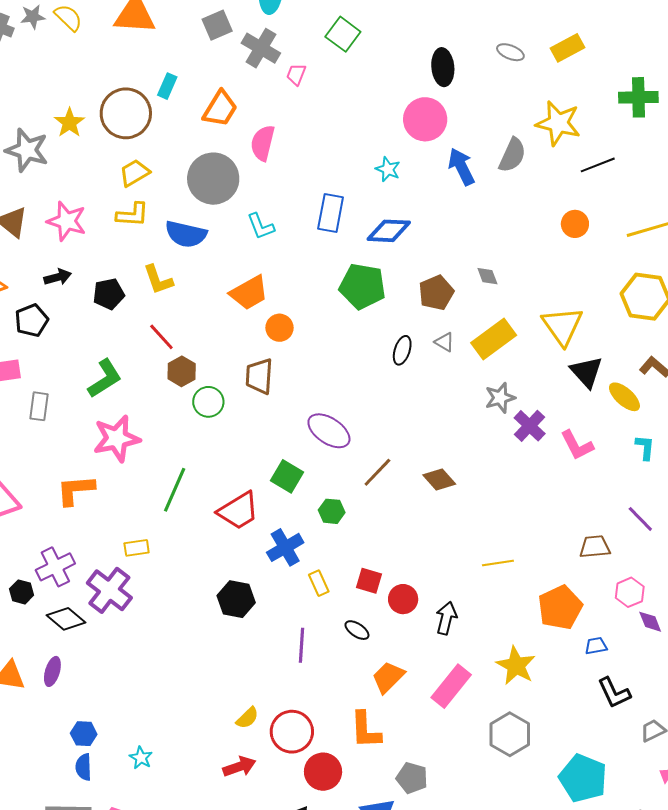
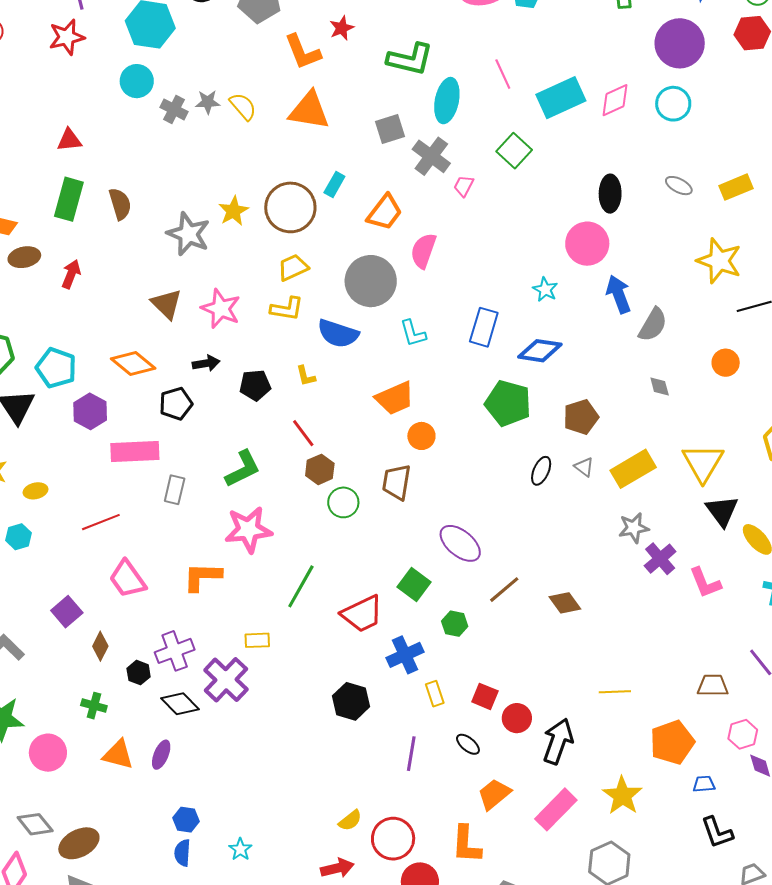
gray semicircle: (512, 155) -> (653, 325), moved
gray diamond: (487, 276) -> (660, 387), moved
yellow L-shape: (158, 280) -> (306, 376), size x0.7
black arrow: (446, 618) -> (558, 741), size x1.4

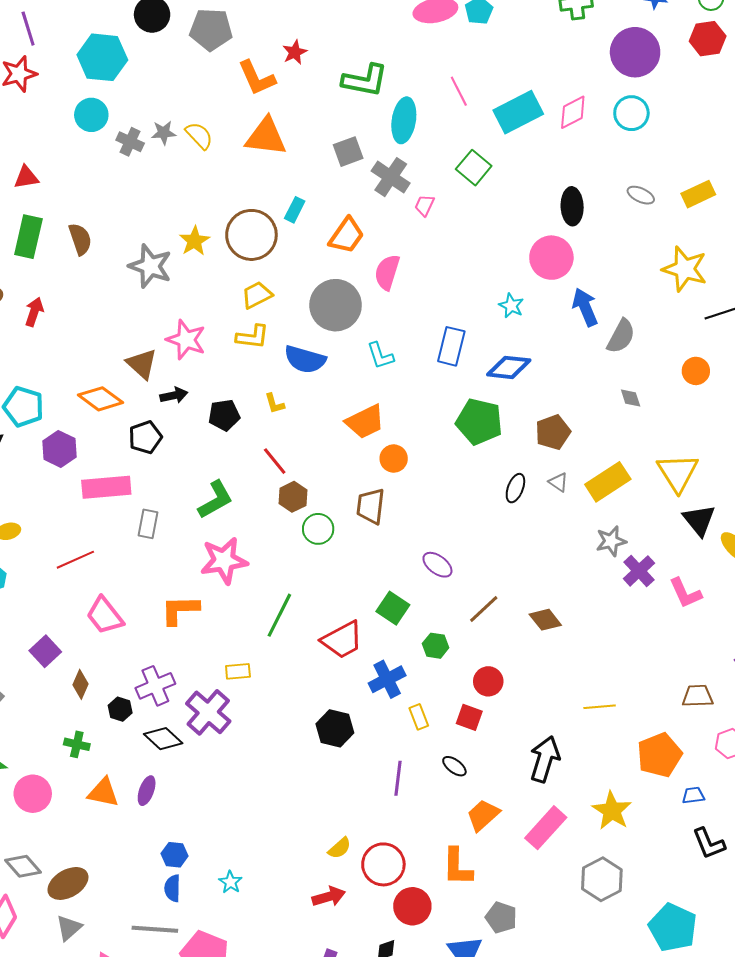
brown triangle: (166, 304) -> (142, 364), moved
purple ellipse: (460, 543) -> (437, 565), size x0.7
red circle: (517, 718) -> (488, 681), moved

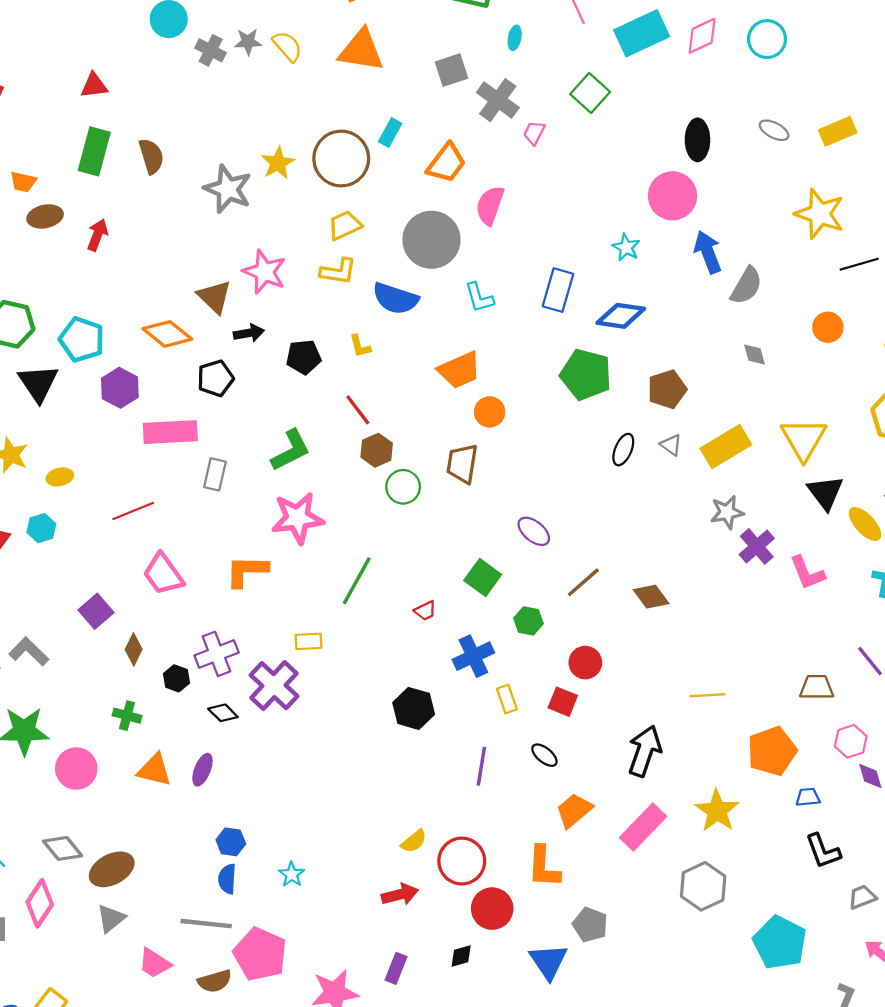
cyan ellipse: (404, 120) -> (515, 38), size x0.5
red trapezoid: (342, 640) -> (425, 611), size x0.5
black diamond: (163, 739) -> (223, 713), size x0.7

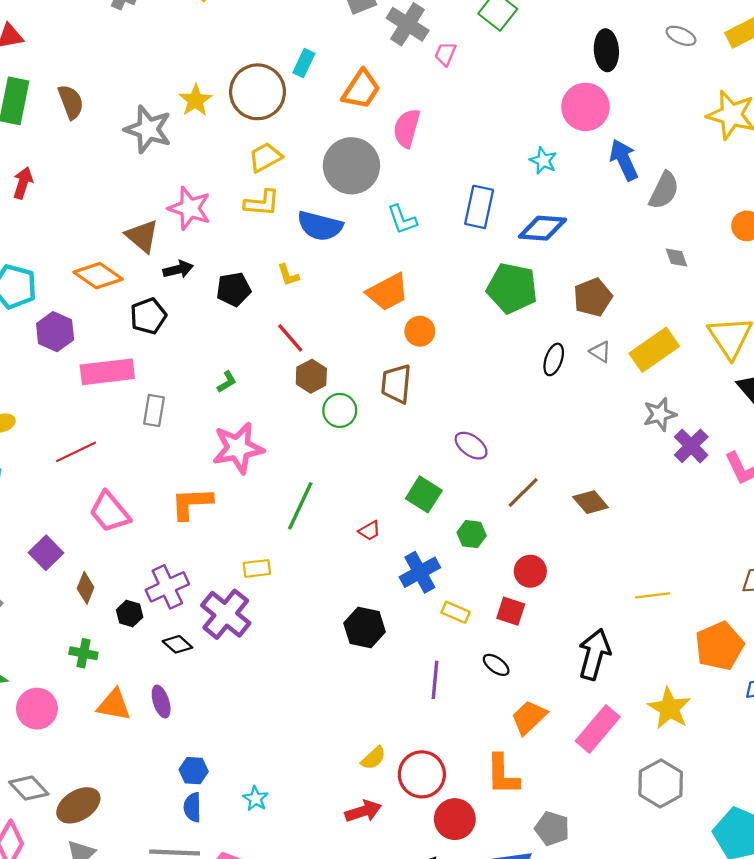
green L-shape: (291, 450) -> (227, 382), size x0.5
yellow rectangle: (507, 699) -> (456, 612), turned -44
purple ellipse: (202, 770) -> (161, 702), turned -36

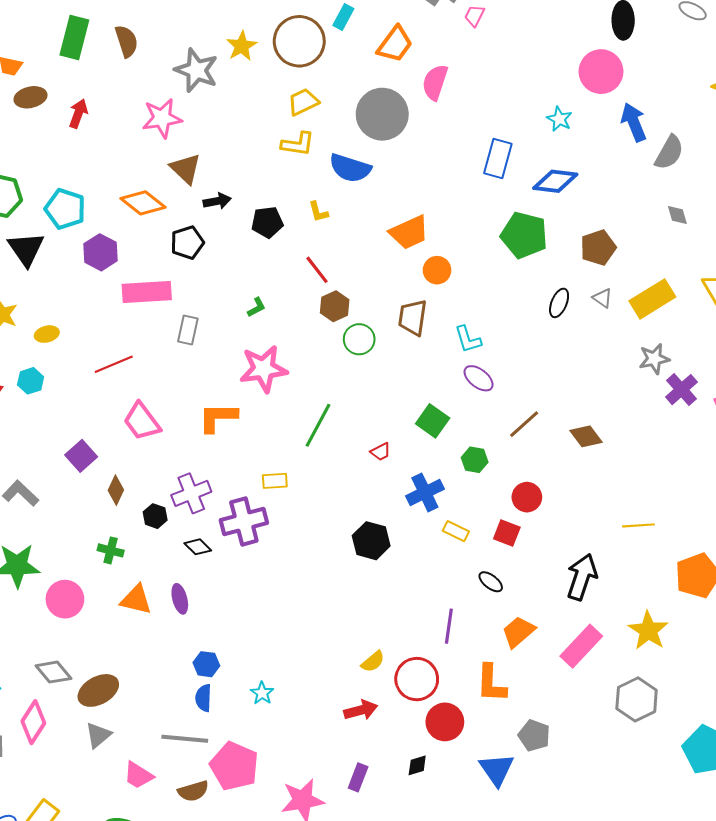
pink star: (190, 208) -> (162, 118), moved, turned -30
cyan L-shape: (402, 219) -> (468, 339), moved
purple cross: (226, 614) -> (244, 522), turned 33
purple line: (435, 680) -> (449, 626), moved

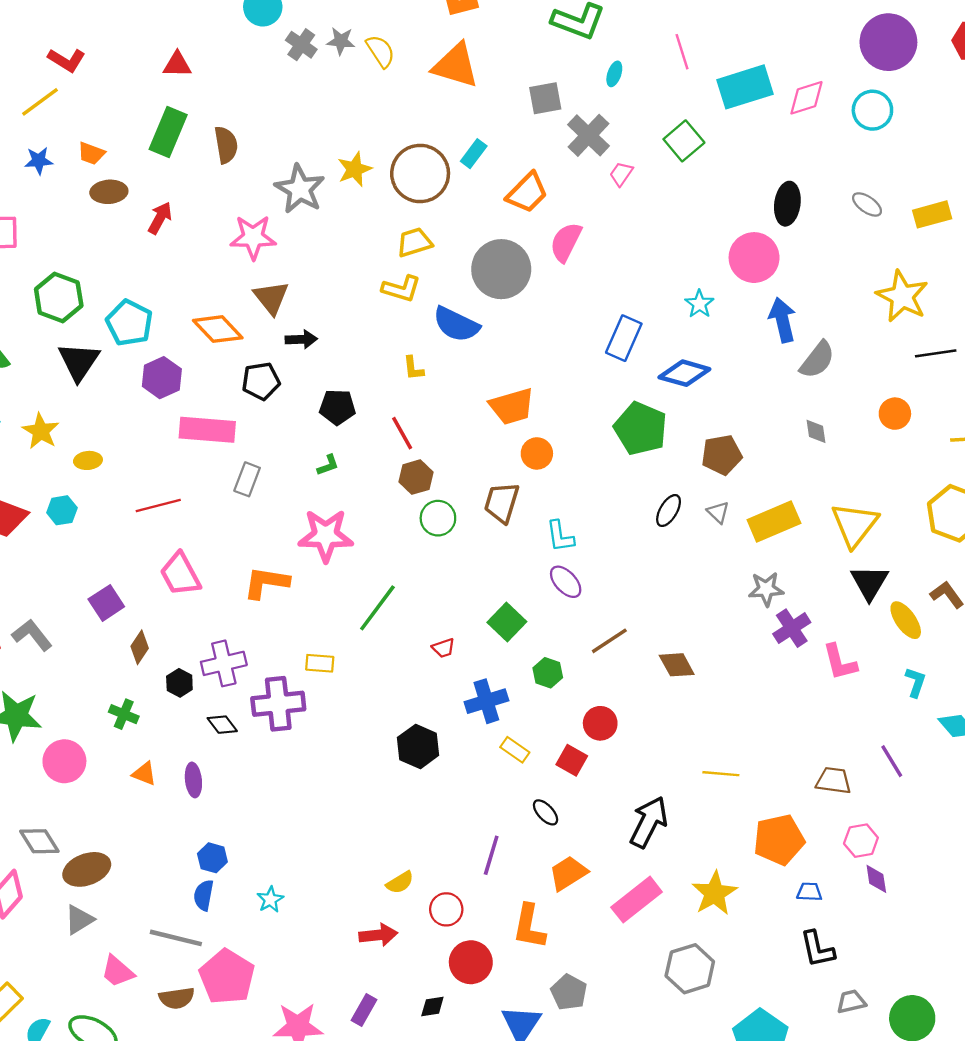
black pentagon: (267, 222) -> (337, 407), moved
orange triangle: (136, 600) -> (144, 774), size x0.7
red circle: (417, 679) -> (446, 909), size x0.7

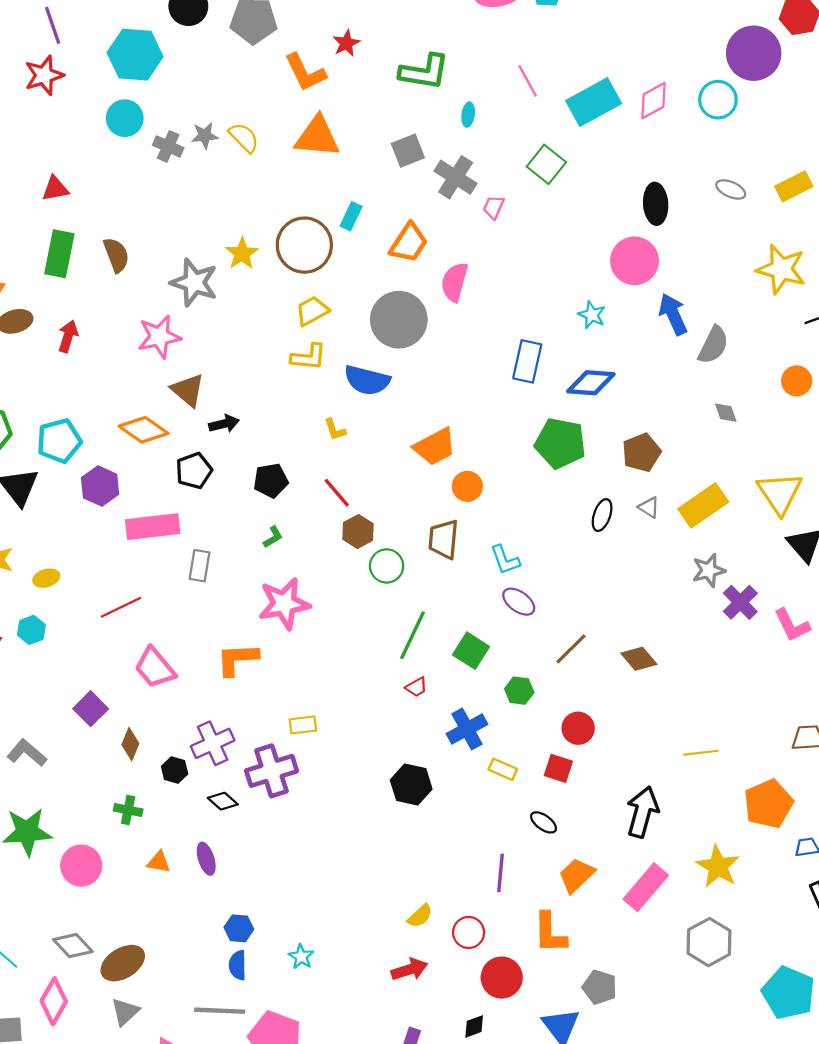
purple circle: (888, 42) -> (754, 53), moved
cyan pentagon: (129, 323) -> (59, 441), turned -30
green line: (377, 608) -> (413, 635), moved

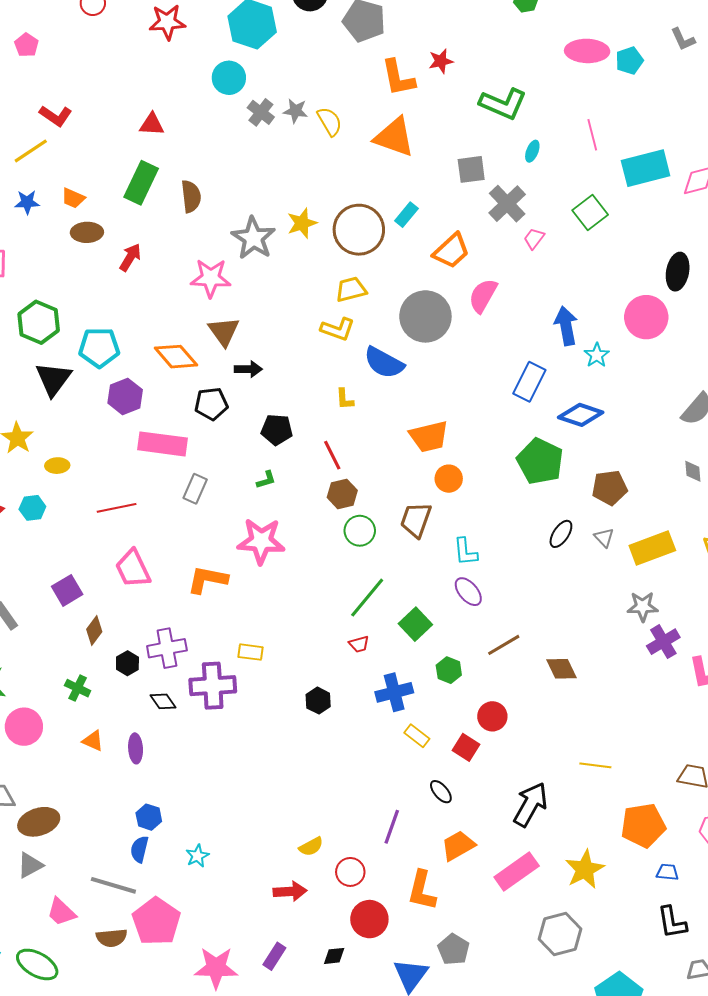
blue arrow: (673, 314) -> (566, 326), moved
black hexagon: (411, 785) -> (318, 701), moved, size x0.7

